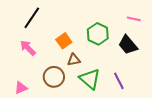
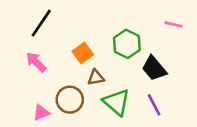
black trapezoid: (128, 45) -> (154, 68), moved
pink triangle: (21, 88) -> (41, 113), moved

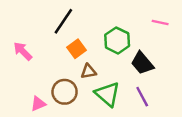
black line: (41, 23) -> (63, 21), moved
pink arrow: (36, 62) -> (23, 51), moved

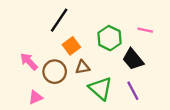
pink line: (160, 22) -> (145, 30), moved
pink arrow: (23, 51) -> (29, 62), moved
brown circle: (65, 92) -> (55, 72), moved

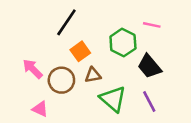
pink line: (145, 30) -> (152, 25), moved
pink triangle: (36, 97) -> (40, 109), turned 48

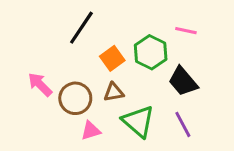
orange square: (80, 51) -> (112, 58), moved
pink triangle: (40, 109) -> (91, 131), moved, turned -42

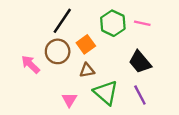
green hexagon: (151, 52) -> (113, 23), moved
brown circle: (75, 98) -> (58, 51), moved
pink triangle: (91, 131) -> (69, 100), turned -42

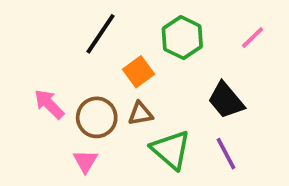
pink line: (142, 23) -> (253, 38), moved, turned -56
brown circle: (58, 51) -> (97, 117), moved
pink triangle: (69, 100) -> (85, 161), moved

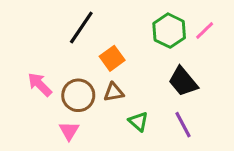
green hexagon: (182, 38) -> (169, 31), moved
green triangle: (171, 150) -> (138, 121), size x0.6

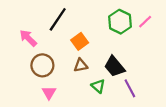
black trapezoid: (183, 81) -> (115, 66), moved
pink arrow: (40, 85) -> (28, 38), moved
brown circle: (78, 95) -> (42, 65), moved

